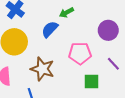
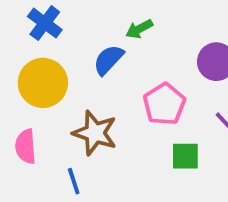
pink pentagon: (80, 53) -> (164, 104), turned -30

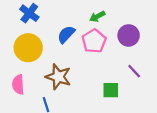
green arrow: (139, 29) -> (97, 17), moved
pink pentagon: (164, 104) -> (94, 41), moved

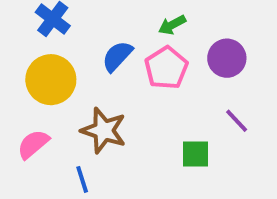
pink semicircle: (18, 85) -> (33, 144), turned 54

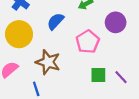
pink pentagon: (166, 68) -> (88, 42), moved
purple line: (237, 121) -> (121, 77), moved

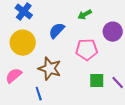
pink pentagon: (88, 42) -> (87, 50), turned 30

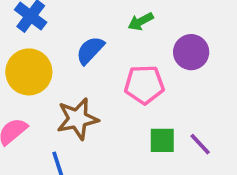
brown star: (50, 69) -> (78, 119), turned -30

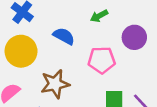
blue semicircle: (90, 50) -> (64, 36), turned 75

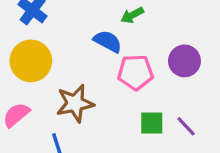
blue semicircle: (64, 36) -> (108, 41), moved
purple circle: (134, 37) -> (184, 61), moved

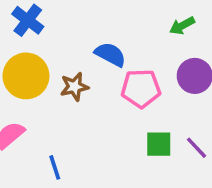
green arrow: (132, 15) -> (182, 26), moved
brown star: (75, 103) -> (74, 87), moved, size x0.7

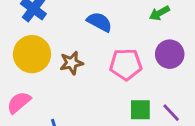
blue semicircle: (110, 54) -> (99, 22), moved

